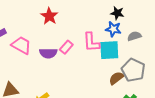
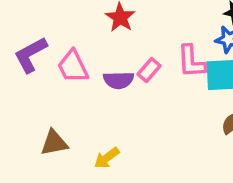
pink trapezoid: (21, 45) -> (73, 67), turned -145

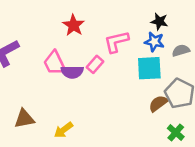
pink L-shape: (191, 61) -> (116, 42), moved, turned 80
pink trapezoid: (73, 67) -> (55, 63), moved

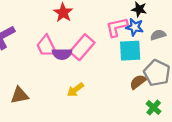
pink L-shape: (116, 42) -> (117, 27), moved
pink rectangle: (95, 64) -> (82, 47), size x1.6
yellow arrow: (63, 130) -> (75, 90), moved

